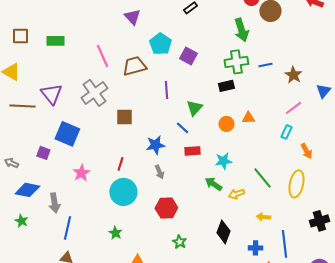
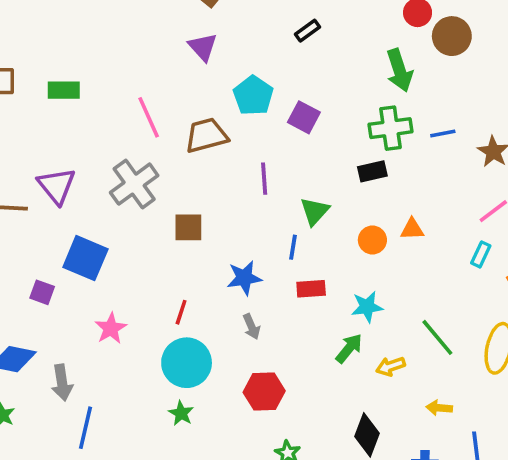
blue line: (182, 128) -> (293, 247), turned 56
green arrow: (213, 184) -> (349, 348), turned 96
green star: (115, 233) -> (181, 413), moved

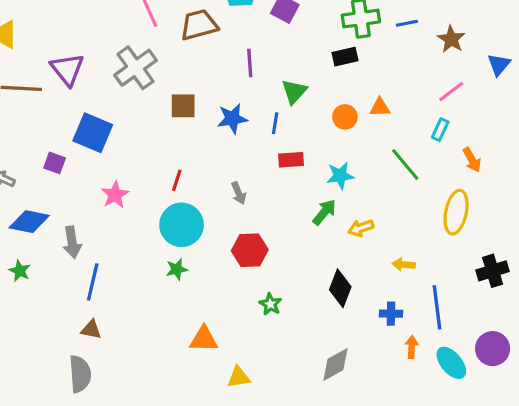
blue star: (244, 278) -> (232, 119), moved
green line: (437, 337) -> (405, 165), moved
green star: (181, 413) -> (177, 269), turned 30

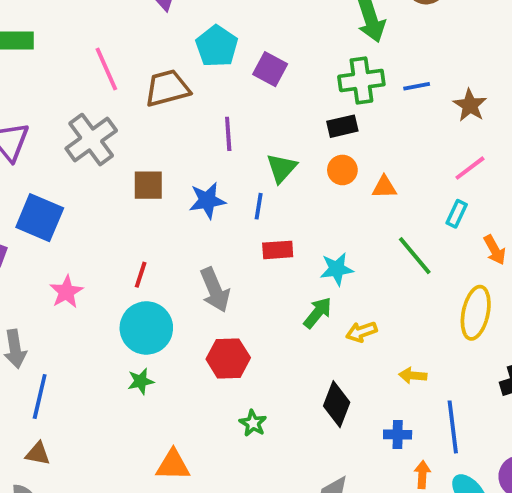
orange circle: (345, 117) -> (342, 170), moved
gray arrow: (239, 193) -> (215, 290), size x1.6

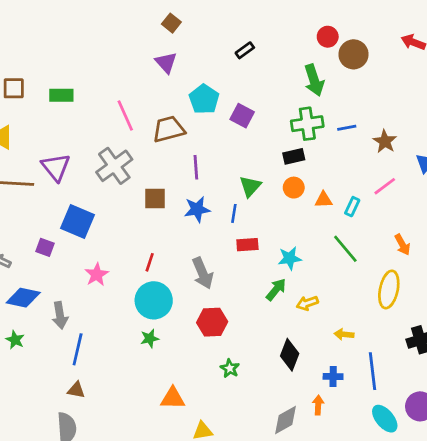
purple line: (228, 134) -> (196, 167), moved
cyan rectangle: (457, 214) -> (352, 207), moved
orange arrow: (422, 475) -> (318, 405), moved

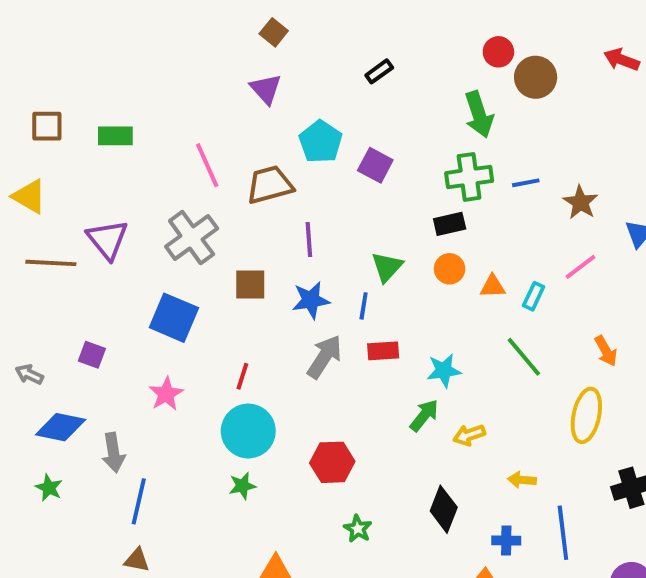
blue square: (78, 222) -> (174, 318), moved
gray arrow: (203, 273) -> (324, 357), moved, turned -124

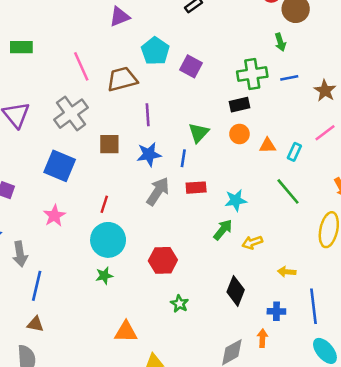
purple triangle: (266, 89) -> (120, 17), turned 50
green arrow: (479, 114) -> (280, 42), moved, size x0.6

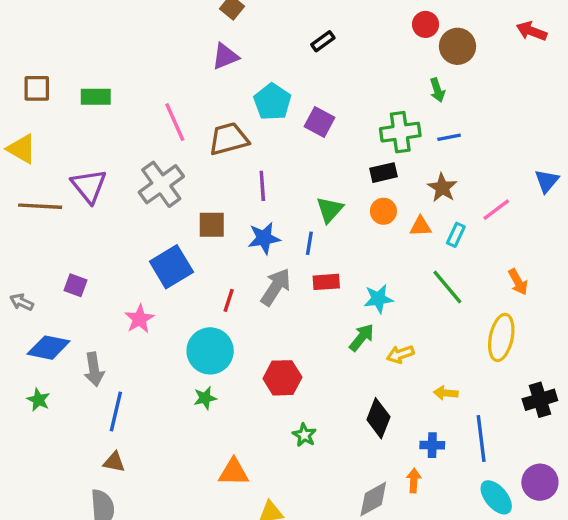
brown star: (325, 91) -> (442, 188), moved
blue square: (60, 166) -> (171, 267), moved, turned 36
red line: (104, 204) -> (229, 300), moved

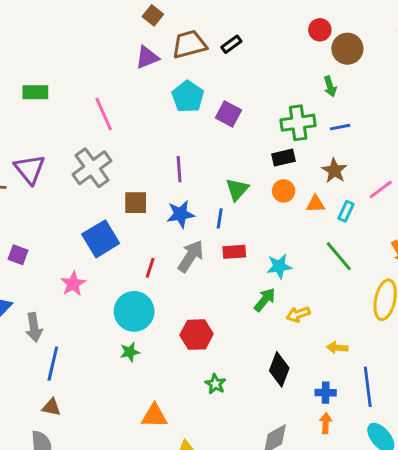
brown trapezoid: (229, 139) -> (189, 44), moved
orange arrow: (414, 481) -> (326, 423), moved

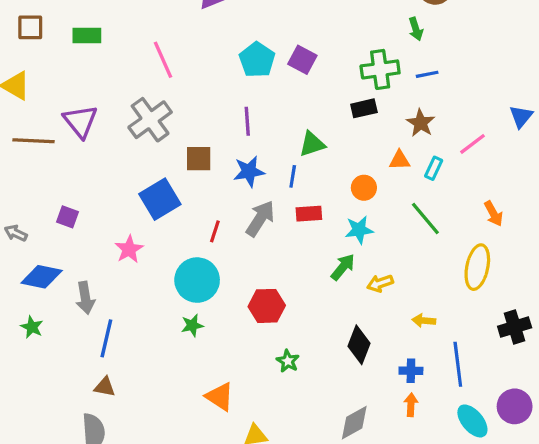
cyan pentagon: (188, 97) -> (257, 60), moved
green triangle: (237, 189) -> (312, 144), turned 30
orange circle: (284, 191) -> (364, 188), moved
orange triangle: (154, 416) -> (220, 397), turned 32

